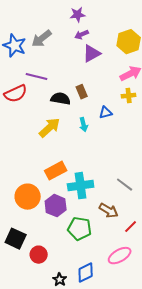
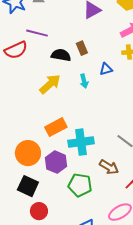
black square: (16, 239) -> (28, 186), moved

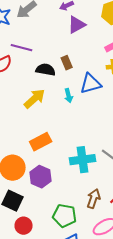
blue triangle: (106, 69) -> (91, 84), size x1.6
cyan cross: (81, 142) -> (83, 160), moved
brown arrow: (109, 167) -> (94, 199), moved, turned -102
green pentagon: (80, 185) -> (65, 216), moved

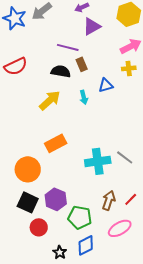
purple line: (22, 48) -> (68, 47), moved
blue triangle: (91, 84) -> (106, 85), size x0.7
purple hexagon: (41, 177) -> (56, 199), moved

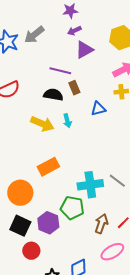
cyan arrow: (84, 97) -> (67, 121), moved
yellow arrow: (50, 100) -> (42, 124), turned 65
green pentagon: (80, 217) -> (72, 208), moved

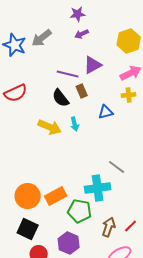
purple triangle: (84, 50) -> (93, 65), moved
black semicircle: (53, 95) -> (61, 98), turned -138
orange rectangle: (48, 167) -> (56, 196), moved
gray line: (117, 181) -> (117, 167), moved
purple hexagon: (48, 223) -> (69, 243), moved

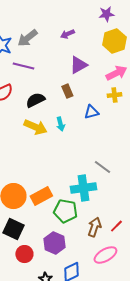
purple star: (78, 14) -> (106, 14), moved
purple line: (68, 74) -> (23, 66), moved
black semicircle: (61, 98) -> (35, 100), moved, turned 102

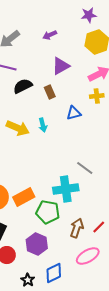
black semicircle: (35, 100) -> (23, 86), moved

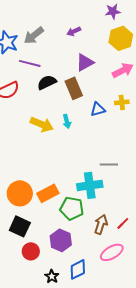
brown rectangle: (50, 92) -> (74, 88), size x1.5
yellow cross: (97, 96) -> (122, 102), moved
gray line: (85, 168) -> (109, 164), turned -36

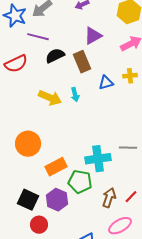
gray line: (109, 164) -> (128, 148), moved
orange circle: (20, 193) -> (28, 144), moved
purple hexagon: (61, 240) -> (57, 200), moved

